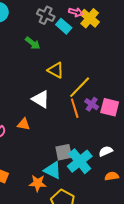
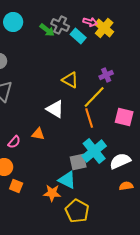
green arrow: (33, 43) -> (47, 30), moved
purple cross: (92, 104) -> (106, 75), moved, turned 32
white semicircle: (106, 151) -> (120, 161), size x1.5
cyan cross: (80, 161) -> (94, 151), moved

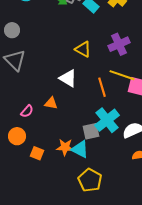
purple cross: (106, 75) -> (119, 44), size x1.5
yellow line: (94, 97) -> (122, 75), moved, turned 65
orange square: (16, 186) -> (37, 153), moved
orange star: (52, 193) -> (65, 147), moved

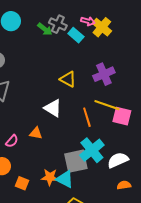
gray square: (91, 131) -> (76, 161), size x1.4

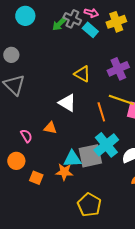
pink arrow: (88, 21) -> (91, 13), moved
yellow cross: (102, 27) -> (116, 22), turned 30
green arrow: (45, 29) -> (59, 24), turned 98
pink semicircle: (12, 141) -> (26, 136), turned -72
cyan triangle: (65, 179) -> (72, 159), moved, turned -30

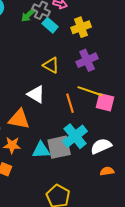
yellow cross: (116, 22) -> (81, 27), moved
cyan rectangle: (90, 30) -> (50, 25), moved
orange triangle: (50, 128) -> (19, 119), size x1.6
orange star: (64, 172) -> (12, 145), moved

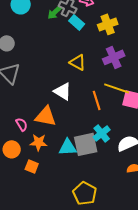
cyan cross: (75, 136) -> (102, 133), size x0.7

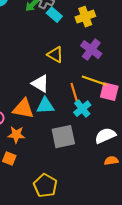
purple cross: (114, 57) -> (91, 50), turned -30
cyan cross: (102, 133) -> (82, 109), moved
cyan triangle: (68, 147) -> (45, 106), moved
yellow pentagon: (85, 193) -> (45, 186), moved

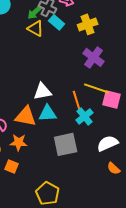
yellow triangle: (55, 55) -> (36, 28), moved
white triangle: (40, 84) -> (43, 91), turned -42
orange semicircle: (111, 161) -> (114, 168), turned -128

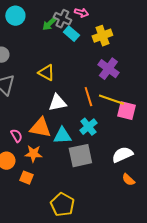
yellow triangle: (36, 28) -> (46, 73), moved
orange line: (77, 100) -> (88, 97), moved
cyan triangle: (48, 113) -> (62, 136), moved
cyan cross: (85, 116) -> (88, 127), moved

